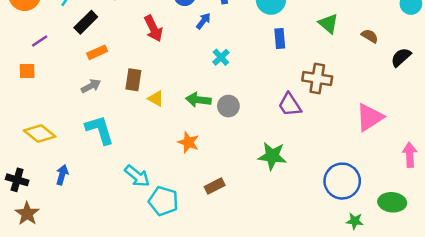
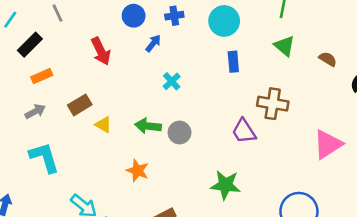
brown rectangle: (133, 80) -> (80, 105), turned 50

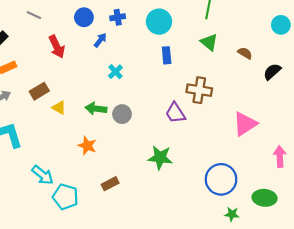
gray line: (57, 13) -> (34, 15), moved, turned -40

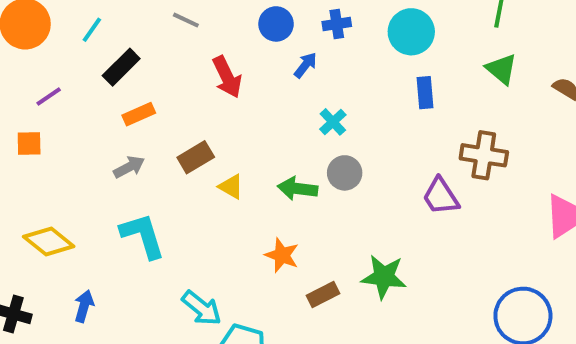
gray circle: (122, 114) -> (345, 173), moved
green star: (160, 158) -> (384, 277), moved
brown rectangle: (110, 184) -> (323, 294), moved

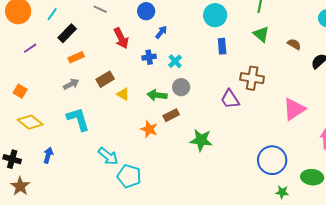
blue cross: (337, 24) -> (149, 57), moved
orange square: (29, 144) -> (20, 91), moved, turned 32
brown rectangle: (323, 294) -> (171, 115), moved

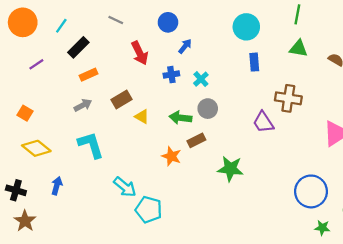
green triangle: (261, 34) -> (299, 48), turned -30

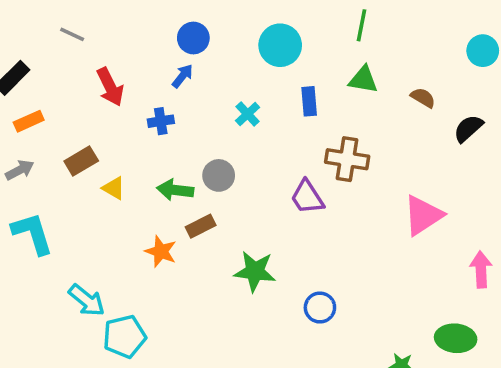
blue circle: (168, 22) -> (193, 38), moved
blue rectangle: (254, 62) -> (309, 101), moved
cyan cross: (201, 79) -> (248, 114), moved
blue circle: (311, 191) -> (320, 308), moved, size x0.6
cyan pentagon: (149, 210) -> (125, 336), turned -30

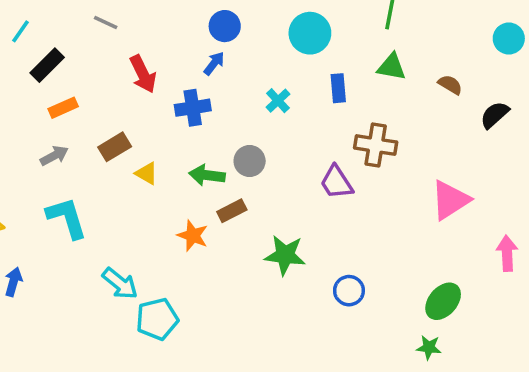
blue cross: (161, 121) -> (193, 108), size x1.4
green ellipse: (456, 338) -> (443, 301), moved, turned -54

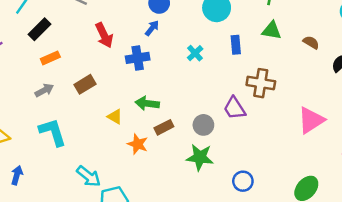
gray circle: (250, 161) -> (203, 125), moved
yellow triangle: (147, 173) -> (115, 117), moved

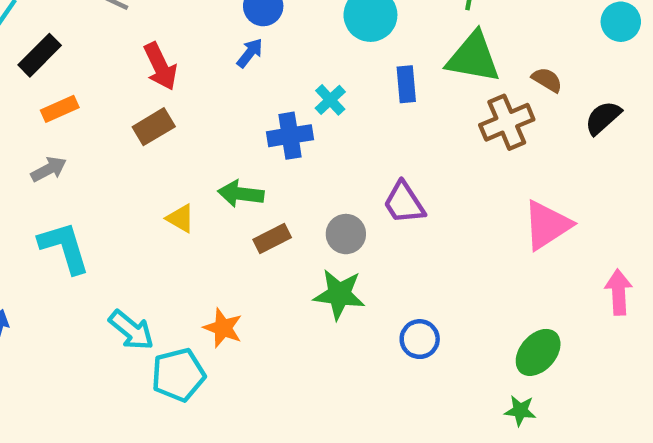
green triangle: (272, 30) -> (473, 57), size x1.5
blue cross: (138, 58) -> (290, 136), moved
brown cross: (261, 83) -> (507, 122), moved, turned -32
brown rectangle: (85, 84) -> (154, 127), moved
orange star: (138, 144) -> (223, 328), moved

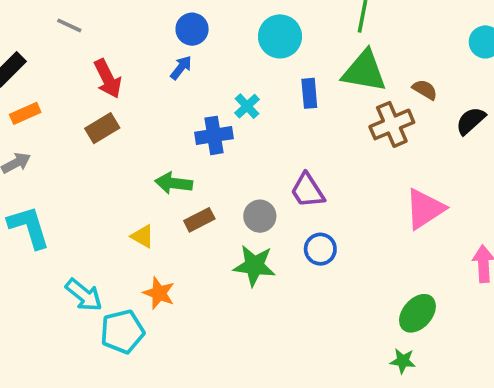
yellow triangle: (180, 218) -> (143, 236), moved
blue circle: (420, 339) -> (320, 249), moved

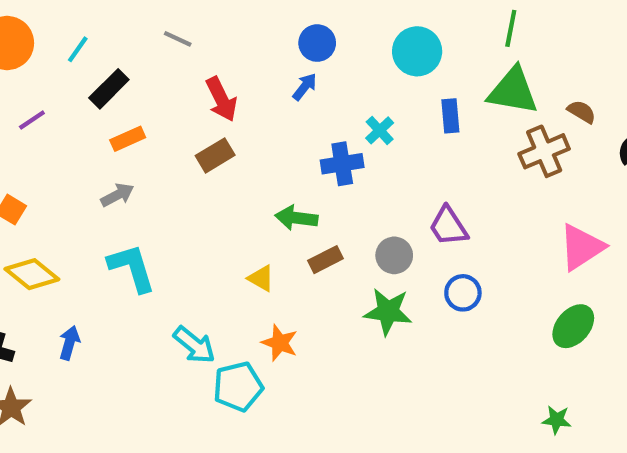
green ellipse: (417, 313) -> (573, 326), moved

